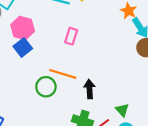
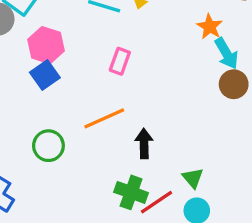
orange line: (63, 74) -> (104, 118), turned -44
green circle: (46, 87) -> (48, 146), moved

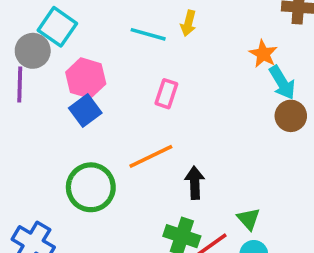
green circle: (48, 146) -> (91, 187), size x1.4

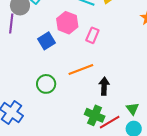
pink hexagon: (86, 78) -> (67, 23), moved
green circle: (91, 187) -> (46, 84), size x0.7

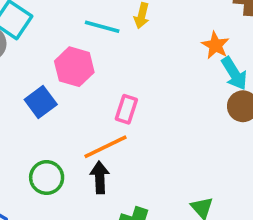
pink rectangle: (92, 35) -> (126, 109), moved
black arrow: (104, 86) -> (100, 177), moved

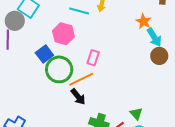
black arrow: (100, 177) -> (78, 97), turned 144
green circle: (47, 178) -> (59, 69), moved, size x1.4

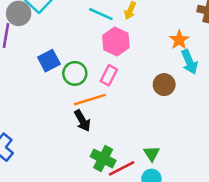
pink hexagon: (63, 34) -> (116, 41), moved
brown circle: (159, 56) -> (164, 85), moved
green circle: (59, 69) -> (75, 73), moved, size x0.7

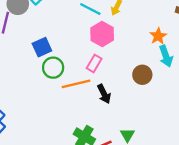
green circle: (75, 73) -> (53, 68), moved
black arrow: (82, 121) -> (104, 94), moved

